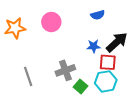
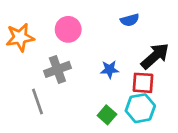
blue star: (94, 46) -> (110, 69), moved
gray cross: (65, 70) -> (57, 69), moved

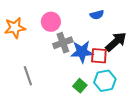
gray cross: (57, 69) -> (63, 43), moved
blue star: (110, 69) -> (82, 52), size x1.6
red square: (143, 83) -> (99, 56), moved

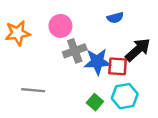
gray line: (28, 76) -> (33, 90), turned -66

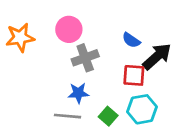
blue semicircle: (115, 18) -> (131, 40), moved, turned 49
blue star: (97, 62) -> (78, 93), moved, size x0.7
gray line: (33, 90) -> (68, 116), moved

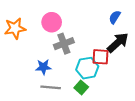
blue semicircle: (131, 40) -> (115, 17), moved, turned 88
blue star: (78, 93) -> (43, 67), moved
cyan hexagon: (142, 109) -> (87, 68), moved

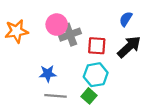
gray cross: (64, 44) -> (70, 35), moved
red square: (100, 57) -> (97, 46), moved

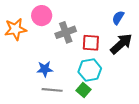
pink circle: (57, 25) -> (42, 16), moved

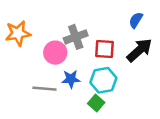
pink circle: (42, 16) -> (55, 53), moved
blue star: (45, 69) -> (71, 79), moved
gray line: (52, 90) -> (44, 89), moved

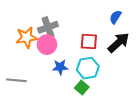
orange star: (18, 33) -> (27, 37), moved
gray cross: (76, 37) -> (48, 27), moved
gray line: (44, 89) -> (16, 80), moved

